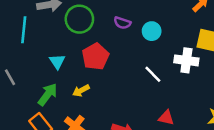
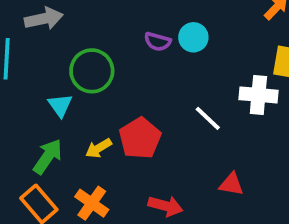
green circle: (79, 19) -> (92, 71), moved
cyan circle: (152, 31) -> (193, 37), moved
red pentagon: (96, 57) -> (140, 138), moved

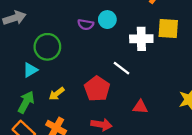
white cross: (258, 95) -> (141, 39), moved
cyan triangle: (60, 105) -> (30, 70), turned 42
red pentagon: (140, 138) -> (97, 89), moved

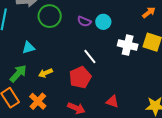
green circle: (47, 47) -> (50, 16), moved
white line: (121, 68) -> (90, 56), moved

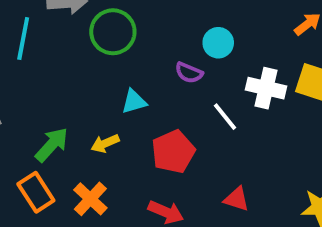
purple semicircle: (84, 21) -> (189, 73), moved
cyan triangle: (28, 48) -> (134, 102), moved
white line: (90, 56) -> (225, 117), moved

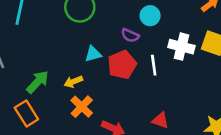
white line: (225, 117) -> (154, 65), turned 30
red pentagon: (173, 152) -> (122, 65), moved
orange cross: (90, 199) -> (82, 107), moved

